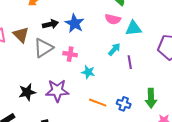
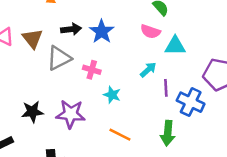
green arrow: (151, 98) -> (168, 133), moved
blue cross: (124, 104) -> (191, 102), moved, size x1.5

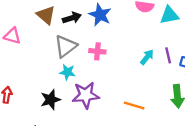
brown triangle: (32, 39) -> (46, 15), moved
cyan arrow: (148, 70) -> (147, 57), moved
cyan star: (112, 95) -> (67, 72), moved

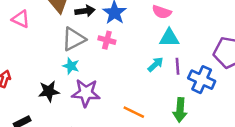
cyan triangle: (169, 15) -> (169, 38), moved
pink cross: (97, 51) -> (107, 40), moved

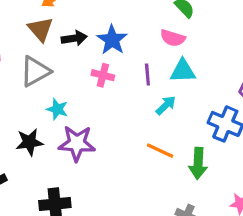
gray triangle: (74, 39) -> (35, 71), moved
purple line: (178, 66) -> (147, 74), moved
orange line: (134, 112) -> (160, 151), moved

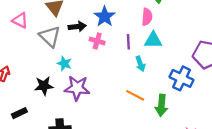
black arrow: (74, 38) -> (77, 27), moved
pink semicircle: (173, 38) -> (147, 17), turned -105
gray triangle: (35, 71) -> (50, 37), turned -50
cyan arrow: (166, 105) -> (140, 64), turned 112

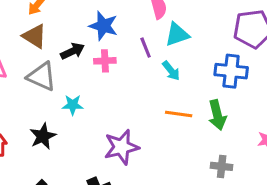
black star: (44, 86) -> (43, 136), moved
purple star: (77, 88) -> (121, 147), moved

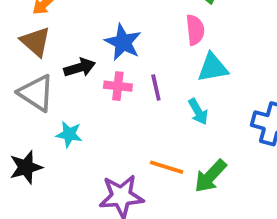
purple line: (146, 48) -> (156, 87), moved
orange line: (179, 114) -> (167, 167), moved
green arrow: (217, 115) -> (210, 176), moved, turned 48

